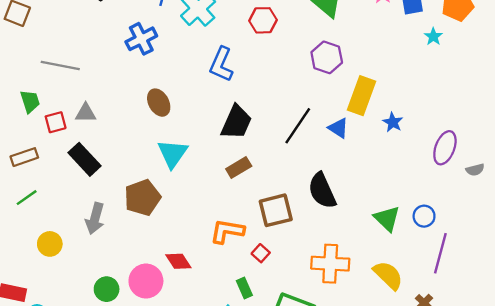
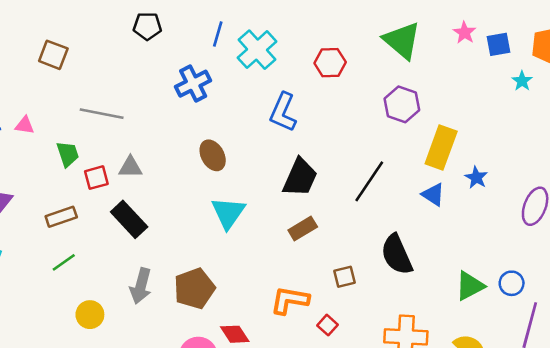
blue triangle: (338, 128) -> (433, 195), moved
brown pentagon: (142, 198) -> (194, 288), moved
brown square: (276, 210) -> (344, 277), size x0.6
green triangle: (387, 218) -> (470, 286), turned 48

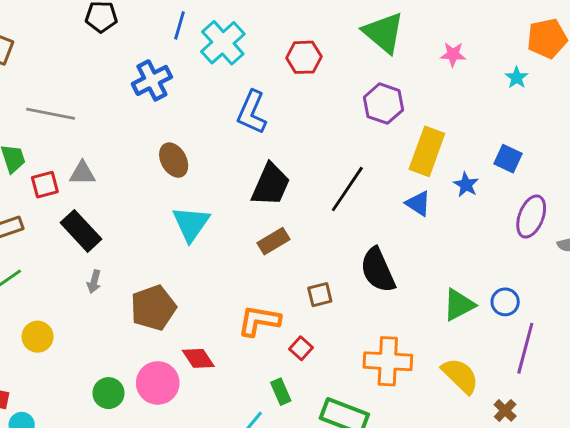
pink star: (465, 33) -> (453, 54), moved, turned -30
blue square: (498, 44) -> (508, 159), moved, turned 35
gray arrow: (141, 286) -> (94, 282), moved, size x0.6

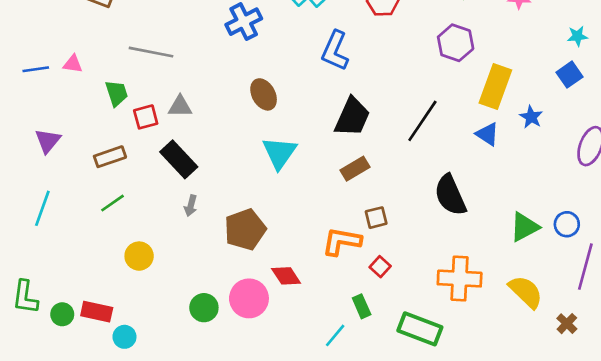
cyan star: (517, 78) -> (577, 36), moved, turned 30
blue square: (508, 159) -> (569, 75), moved, turned 30
brown square: (320, 295) -> (376, 218), moved

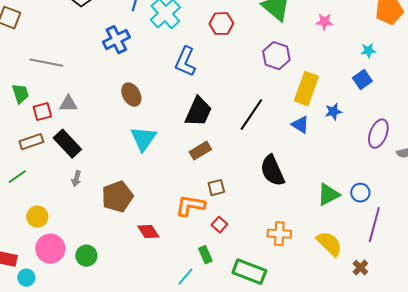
blue star: (531, 117) -> (333, 112), turned 30
brown rectangle: (110, 157) -> (31, 142), moved
orange cross: (460, 279) -> (279, 234), size x0.7
pink circle: (249, 298) -> (50, 249), moved

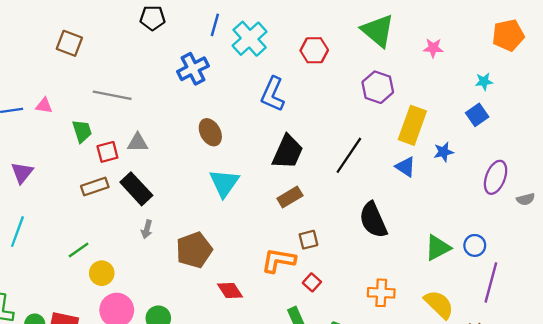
green line: (17, 177) -> (79, 250), moved

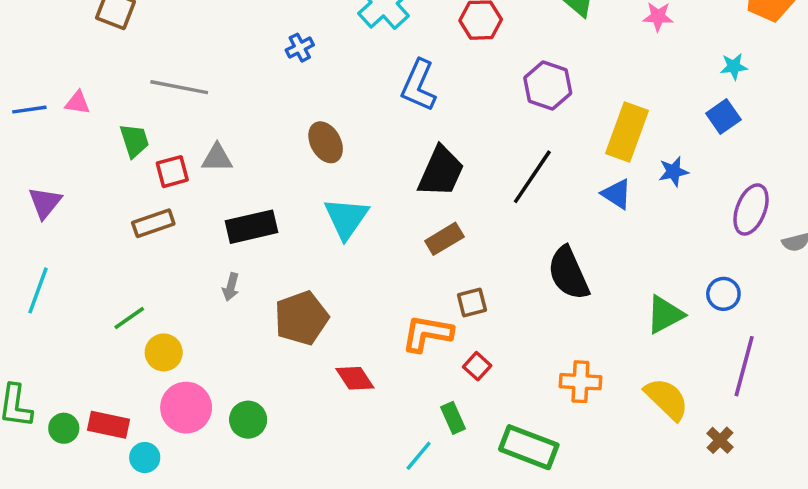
blue cross: (193, 69) -> (300, 48), size x0.6
purple hexagon: (378, 87) -> (548, 85), moved
black rectangle: (136, 189) -> (252, 227), moved, turned -60
blue circle: (475, 245) -> (723, 294), moved

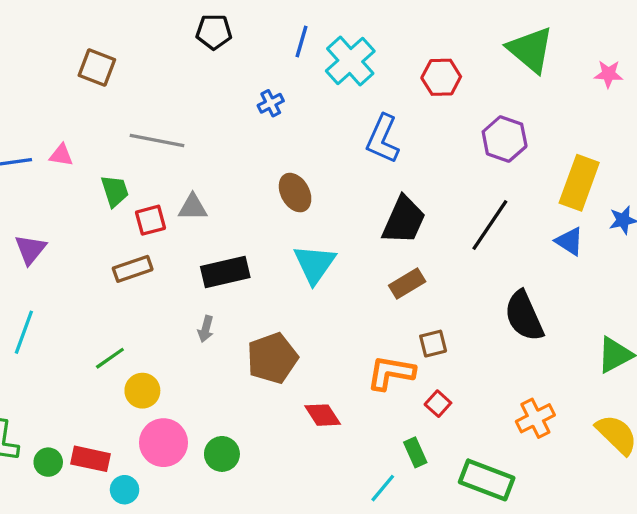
orange cross: (580, 382) -> (535, 418), turned -30

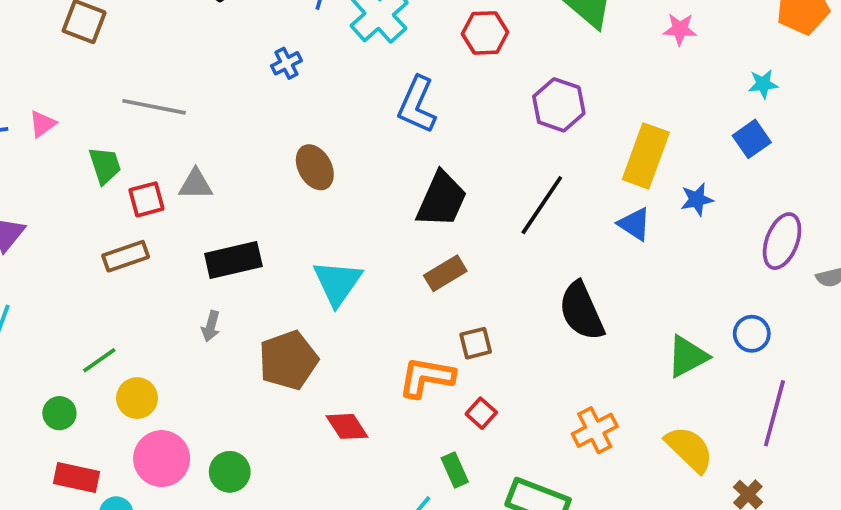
pink triangle: (61, 155) -> (42, 124), turned -45
cyan triangle: (315, 264) -> (338, 283), moved
green circle: (48, 462) -> (59, 413), moved

